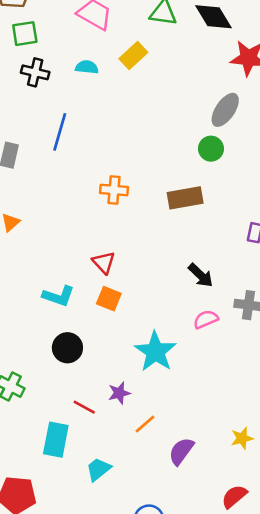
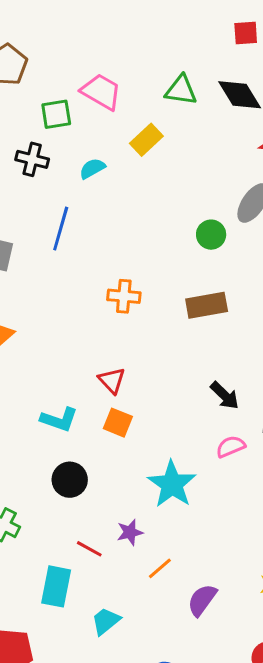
green square: (25, 34) -> (56, 114), moved
cyan semicircle: (87, 67) -> (92, 168), moved, turned -35
green circle: (211, 149) -> (211, 235), moved

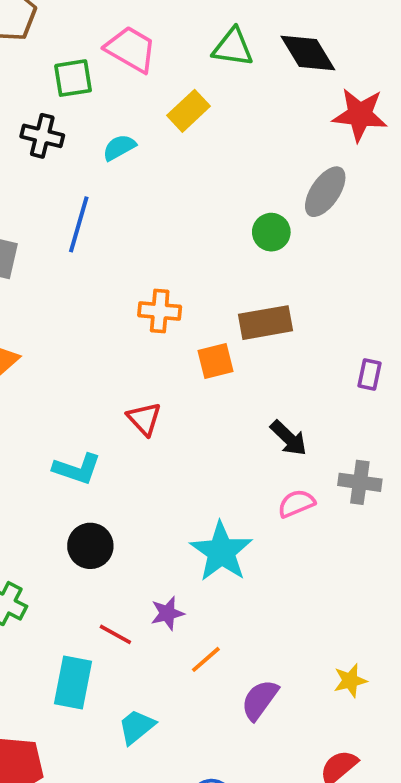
orange square: (118, 423) -> (215, 361), moved, turned -36

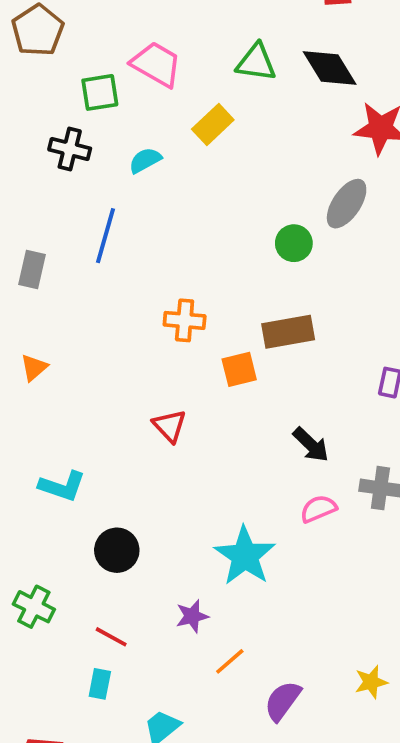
cyan L-shape: (77, 469) -> (62, 486), moved
red line: (115, 634) -> (111, 637), moved
cyan rectangle: (73, 683) -> (100, 684), size x0.6

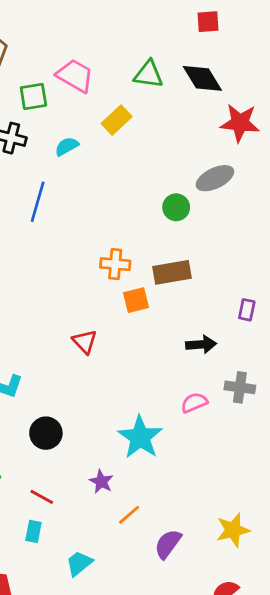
gray ellipse: (347, 204) -> (215, 178), turned 30
orange cross: (185, 320) -> (115, 264), moved
black arrow: (311, 445) -> (201, 344), moved, turned -48
purple star: (192, 616) -> (101, 482), turned -30
yellow star: (371, 682) -> (233, 530), size x1.4

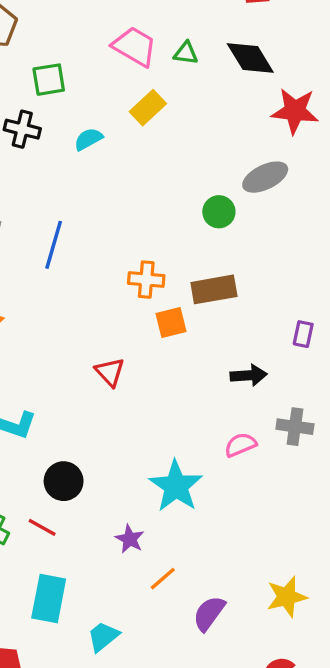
green triangle: (148, 74) -> (186, 53), size x0.7
pink trapezoid: (75, 76) -> (135, 46), moved
blue line: (38, 202) -> (54, 245), moved
red line: (42, 497) -> (42, 527), moved
cyan rectangle: (33, 531) -> (49, 598), size x1.8

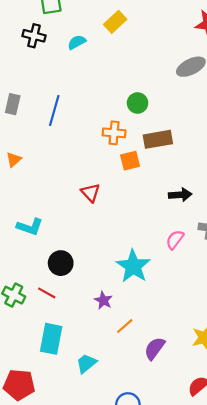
green circle: (219, 212) -> (138, 103), moved
pink semicircle: (240, 445) -> (175, 240), turned -30

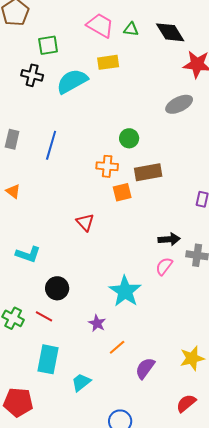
yellow rectangle: (115, 22) -> (108, 62), turned 35
cyan semicircle: (77, 42) -> (72, 81), size x1.8
orange triangle: (14, 160) -> (13, 191), turned -42
black arrow: (180, 195) -> (169, 239), moved

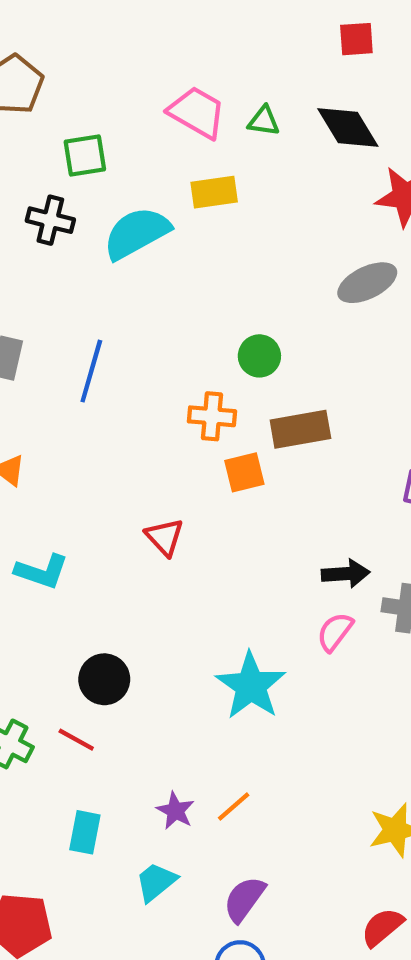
cyan L-shape: (28, 254) -> (42, 572), moved
purple star: (97, 323) -> (175, 811), moved
cyan rectangle: (48, 359) -> (85, 832), size x0.7
purple semicircle: (145, 368) -> (244, 899), moved

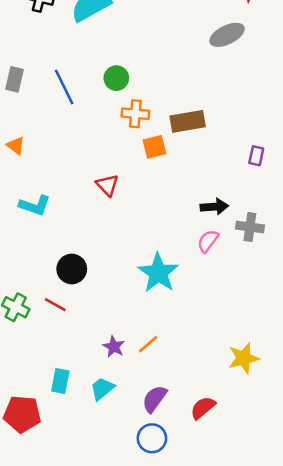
green circle: (259, 356) -> (116, 78), moved
blue line: (91, 371) -> (64, 87), turned -42
cyan rectangle: (85, 832) -> (60, 381), moved
red semicircle: (382, 927) -> (203, 408), moved

